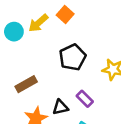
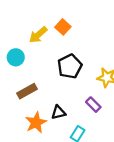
cyan circle: (14, 32) -> (16, 57), moved
purple rectangle: (85, 99) -> (93, 105), moved

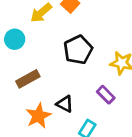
black triangle: (58, 112) -> (65, 104), turned 40

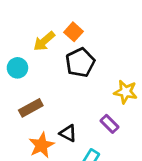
black pentagon: (78, 50) -> (80, 63), moved

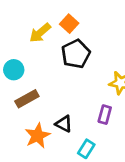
cyan circle: (17, 68) -> (14, 70), moved
purple rectangle: (110, 124) -> (105, 115), turned 60

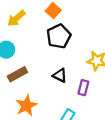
yellow arrow: (40, 33) -> (16, 18), moved
black triangle: (64, 124) -> (60, 75), moved

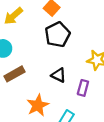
orange star: (26, 106) -> (38, 105), moved

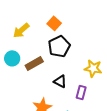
brown rectangle: (15, 74) -> (34, 63), moved

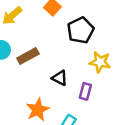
black pentagon: (59, 46) -> (80, 30), moved

